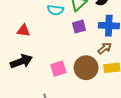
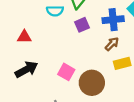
brown circle: (86, 68) -> (92, 83), moved
pink square: (58, 69) -> (66, 72), turned -35

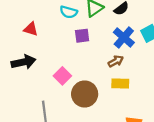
blue cross: (113, 20) -> (124, 37), turned 30
purple square: (82, 25) -> (82, 36), moved

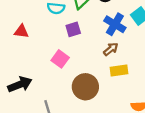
black arrow: (24, 62) -> (20, 84), moved
pink square: (62, 76) -> (60, 59), moved

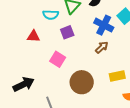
red triangle: (21, 31) -> (33, 36), moved
yellow rectangle: (119, 70) -> (117, 76), moved

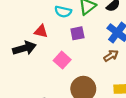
black arrow: (24, 84) -> (24, 48), moved

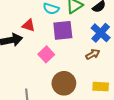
purple square: (77, 33) -> (63, 30), size x1.5

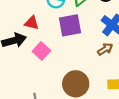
pink square: (46, 54) -> (41, 51), moved

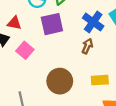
brown arrow: (105, 49) -> (87, 46), turned -32

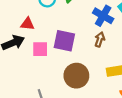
purple square: (52, 24) -> (64, 41), moved, turned 30
pink square: (25, 50) -> (40, 49), turned -35

